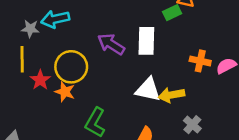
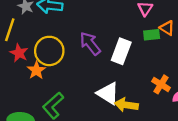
red star: (40, 80) -> (19, 53), turned -30

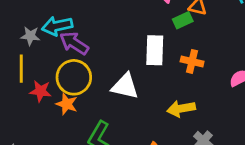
purple arrow: (90, 44) -> (74, 43), moved
orange cross: (161, 84) -> (192, 61), moved
white triangle: (108, 93) -> (125, 86), moved

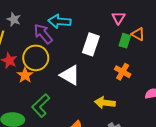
green rectangle: (183, 20) -> (125, 41), turned -64
cyan arrow: (57, 26) -> (59, 21), moved
white rectangle: (155, 50) -> (91, 44), moved

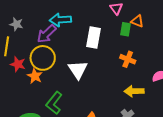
purple arrow: (43, 34) -> (46, 34), turned -85
white triangle: (70, 75) -> (78, 70), turned 35
yellow arrow: (105, 103) -> (134, 91), moved

